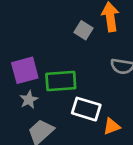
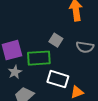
gray square: (84, 30) -> (56, 40), moved

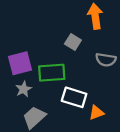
gray square: (56, 40) -> (73, 42), moved

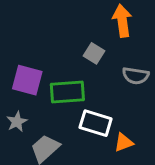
purple square: (20, 63) -> (27, 80), turned 30
gray star: (24, 89) -> (17, 122), moved

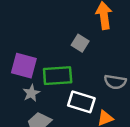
gray semicircle: (136, 76) -> (115, 82), moved
gray star: (17, 122) -> (31, 93), moved

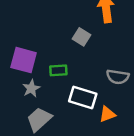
green rectangle: (58, 76) -> (58, 70), size x0.6

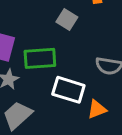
green rectangle: (58, 70) -> (40, 58), size x1.5

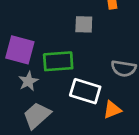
gray square: (67, 19) -> (84, 24), turned -30

